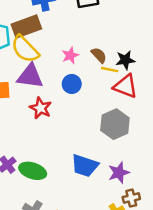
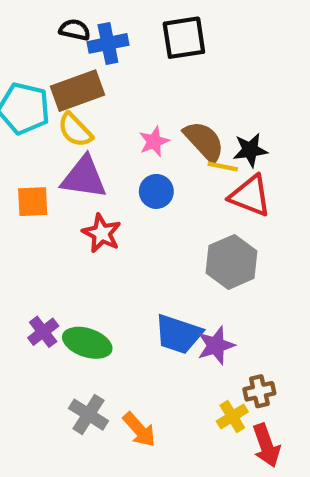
yellow semicircle: (25, 49) -> (75, 130), size x0.7
brown semicircle: (99, 55) -> (204, 141), size x1.5
purple star: (119, 173) -> (216, 345), moved

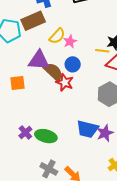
yellow semicircle: (75, 130) -> (57, 36), moved, turned -90
brown semicircle: (204, 141) -> (53, 72), moved
orange square: (33, 202) -> (17, 83), moved
red star: (102, 233) -> (65, 82), moved

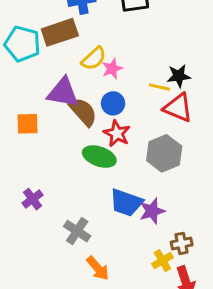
red star: (65, 82) -> (117, 133), moved
green ellipse: (46, 136) -> (99, 157), moved
gray cross: (49, 169) -> (77, 231), moved

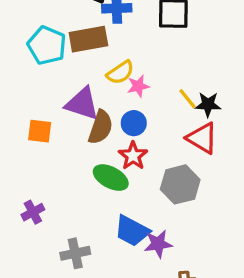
yellow line: (159, 87) -> (187, 99), moved, turned 30
brown semicircle: (83, 112) -> (101, 127), turned 52
gray cross: (77, 231) -> (75, 253), turned 36

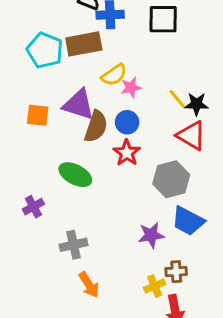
orange square: (40, 131) -> (38, 115), moved
green ellipse: (111, 178) -> (75, 175), moved
blue trapezoid: (132, 231) -> (188, 221), moved

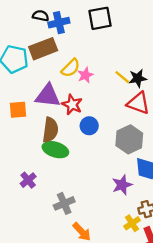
blue circle: (127, 122) -> (89, 126), moved
brown semicircle: (96, 126) -> (50, 130), moved
red star: (127, 153) -> (72, 105), moved

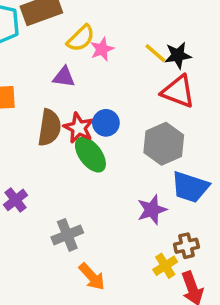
purple triangle: (48, 96) -> (64, 77), moved, size x0.6
red star: (72, 105) -> (79, 128), moved
green ellipse: (55, 150) -> (90, 155), moved, turned 35

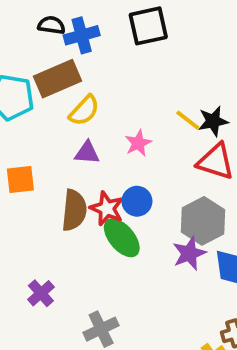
yellow semicircle: (81, 38) -> (84, 110), moved
pink star: (102, 49) -> (138, 143), moved
purple star: (152, 210) -> (189, 253), moved

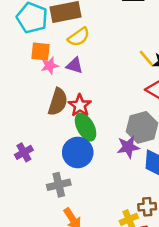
pink star: (138, 143) -> (50, 66), moved
orange square: (20, 180) -> (40, 52), moved
blue circle: (137, 201) -> (78, 152), moved, size x1.5

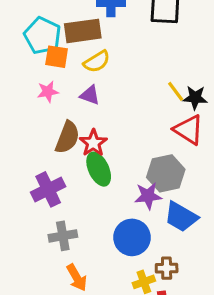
orange square: (40, 52) -> (57, 57), moved
pink star: (50, 66) -> (48, 92), moved
purple cross: (24, 152) -> (48, 189), moved, size x1.5
blue circle: (78, 152) -> (132, 237), moved

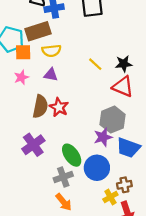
yellow semicircle: (97, 62) -> (51, 51), turned 36
yellow line: (176, 91) -> (95, 64), moved
green ellipse: (99, 169) -> (72, 155), moved
gray cross: (63, 236) -> (63, 177), moved

